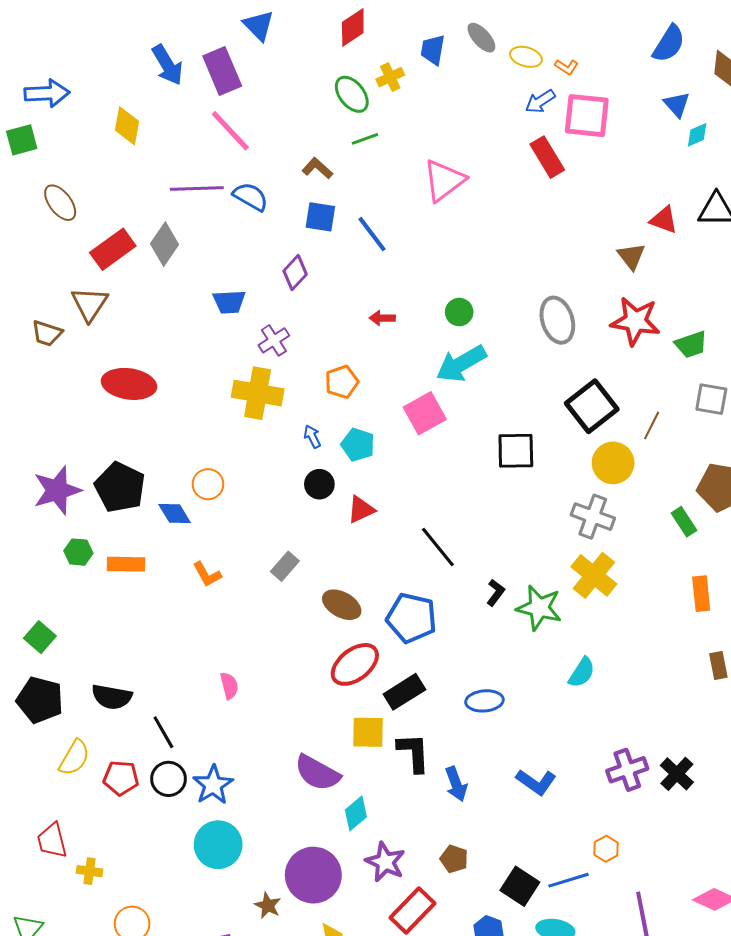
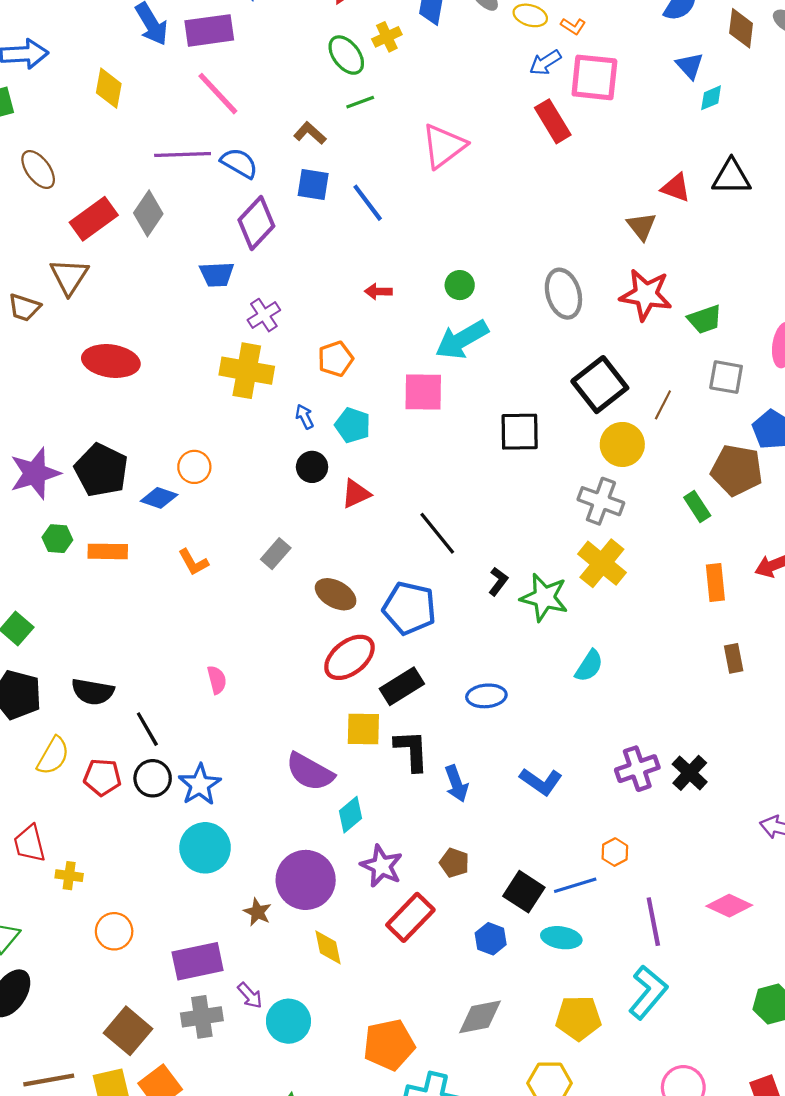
purple rectangle: (222, 71) -> (209, 30), turned -75
purple diamond: (295, 273) -> (256, 223), moved, size x1.4
pink square: (425, 413) -> (423, 392), turned 30
blue diamond: (175, 514) -> (159, 498), turned -40

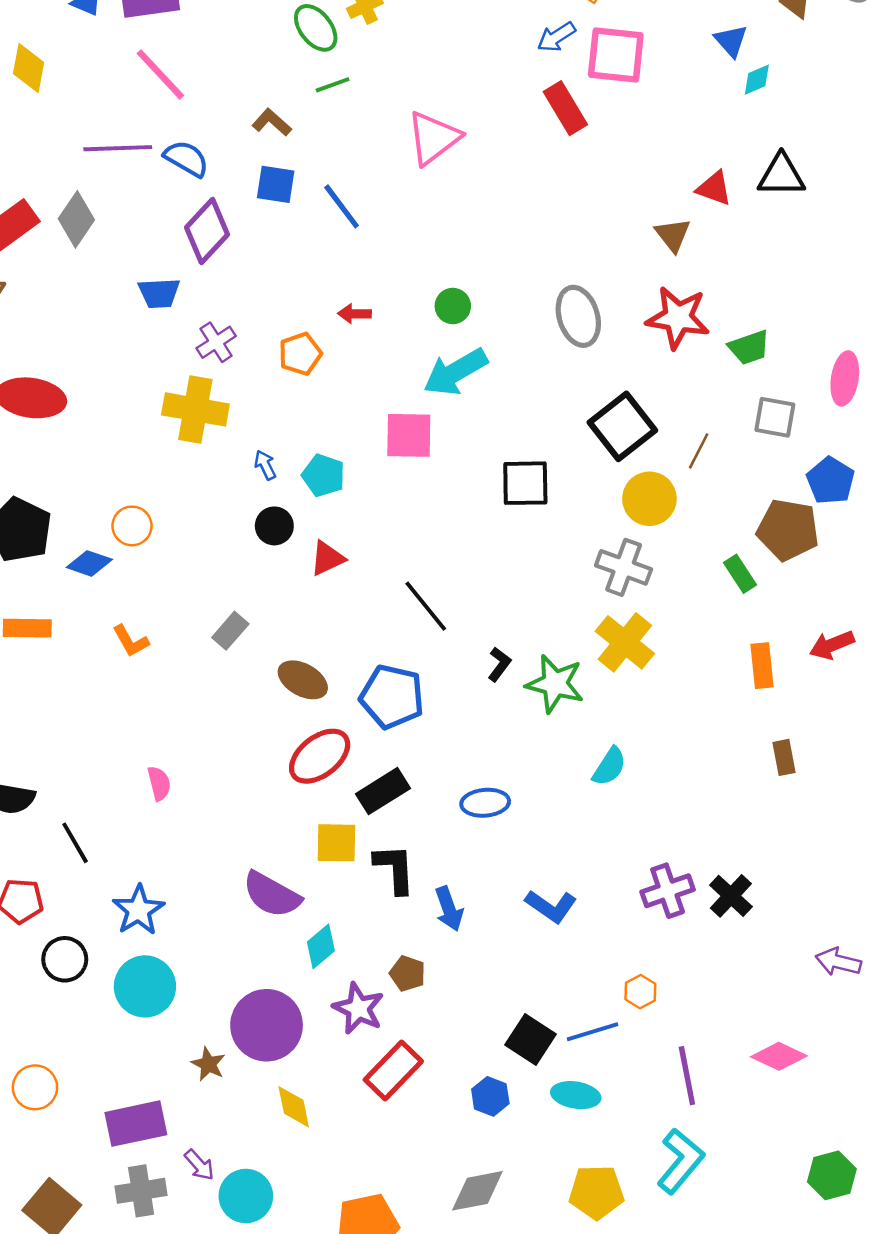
orange pentagon: (336, 359) -> (300, 354), moved
black circle: (153, 778) -> (65, 959), moved
brown pentagon: (454, 863) -> (408, 974), moved

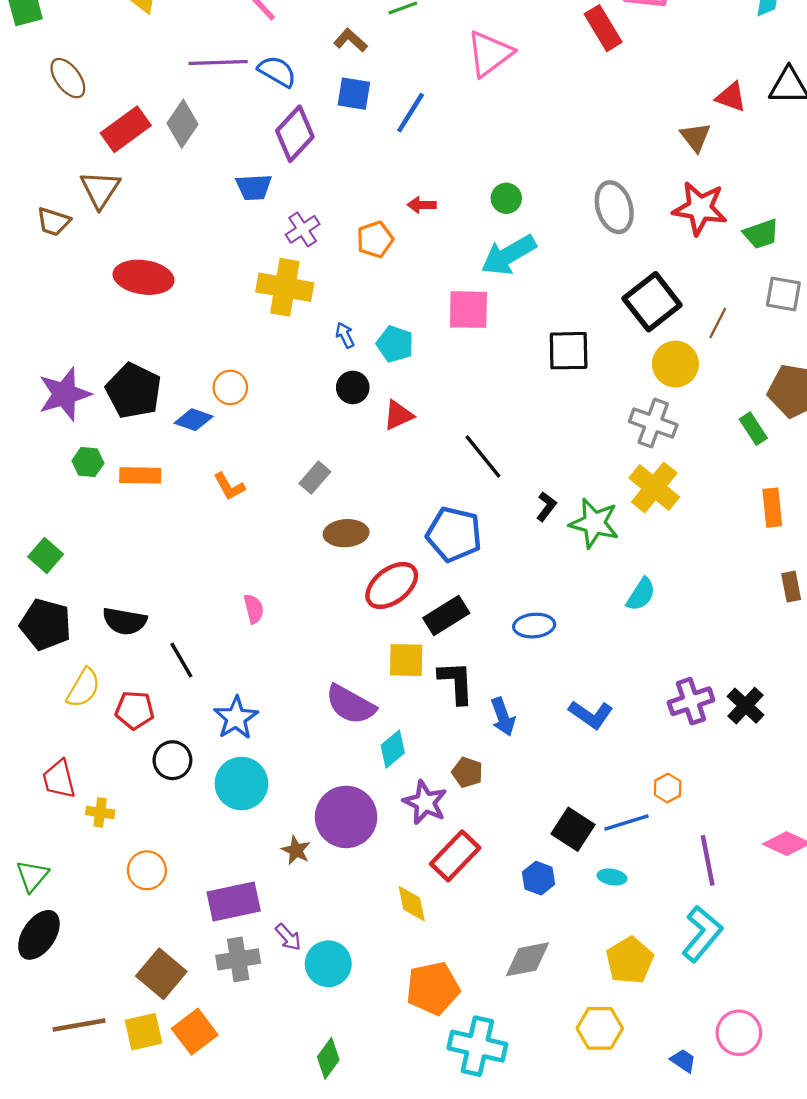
blue line: (342, 206) -> (411, 113), turned 69
brown ellipse: (303, 680) -> (346, 533), moved, turned -33
cyan ellipse: (576, 1095) -> (612, 877), size x0.7
yellow diamond: (294, 1107) -> (412, 904), moved
yellow pentagon: (596, 1192) -> (630, 960), turned -30

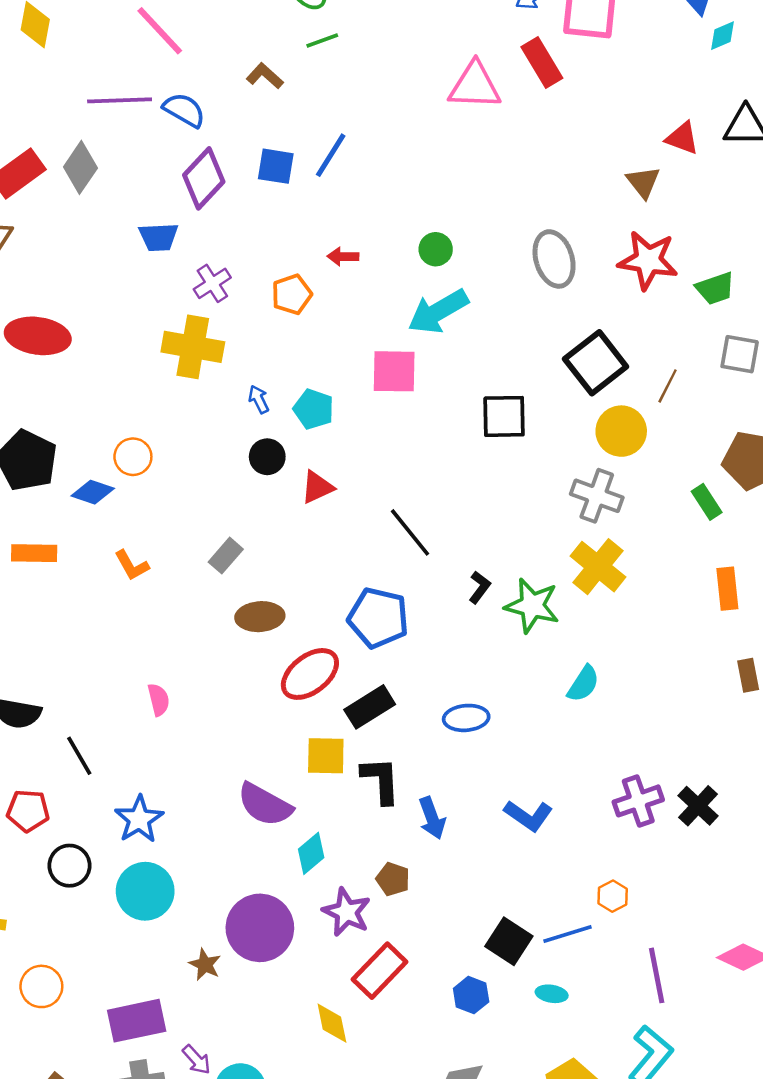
pink triangle: (490, 54) -> (475, 86), moved, turned 39
blue square: (354, 94) -> (276, 166), moved

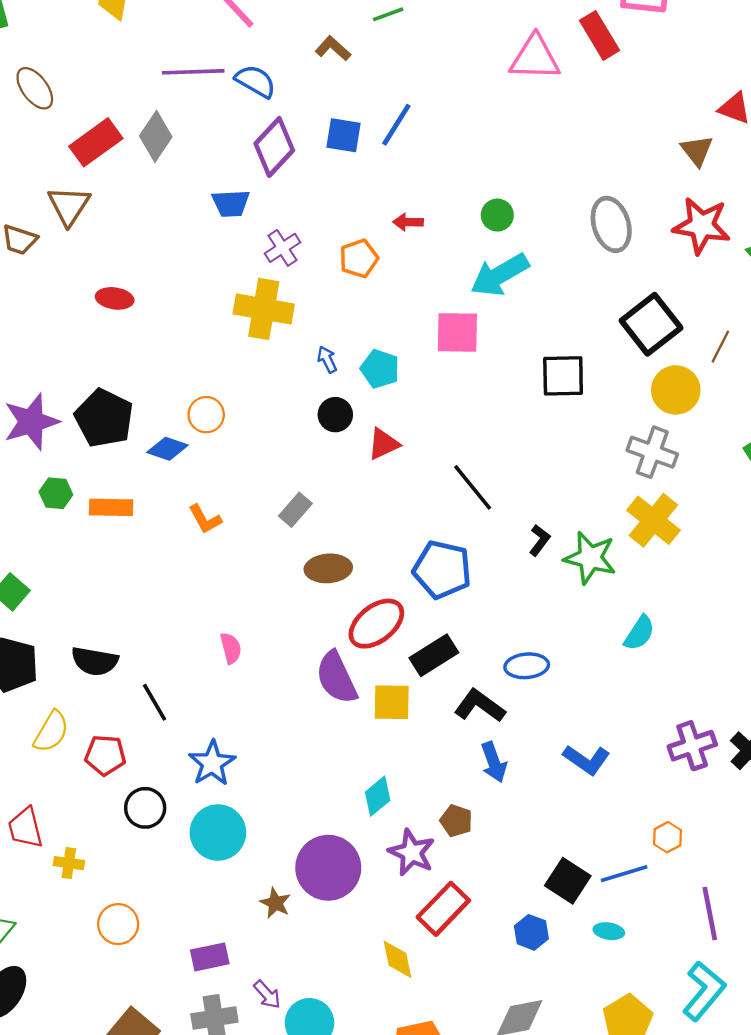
red ellipse: (38, 336) -> (115, 298), size x0.6
black L-shape: (381, 780) -> (480, 706), moved, turned -51
purple semicircle: (265, 805) -> (336, 678), moved, turned 36
purple rectangle: (137, 1021) -> (210, 957), size x0.7

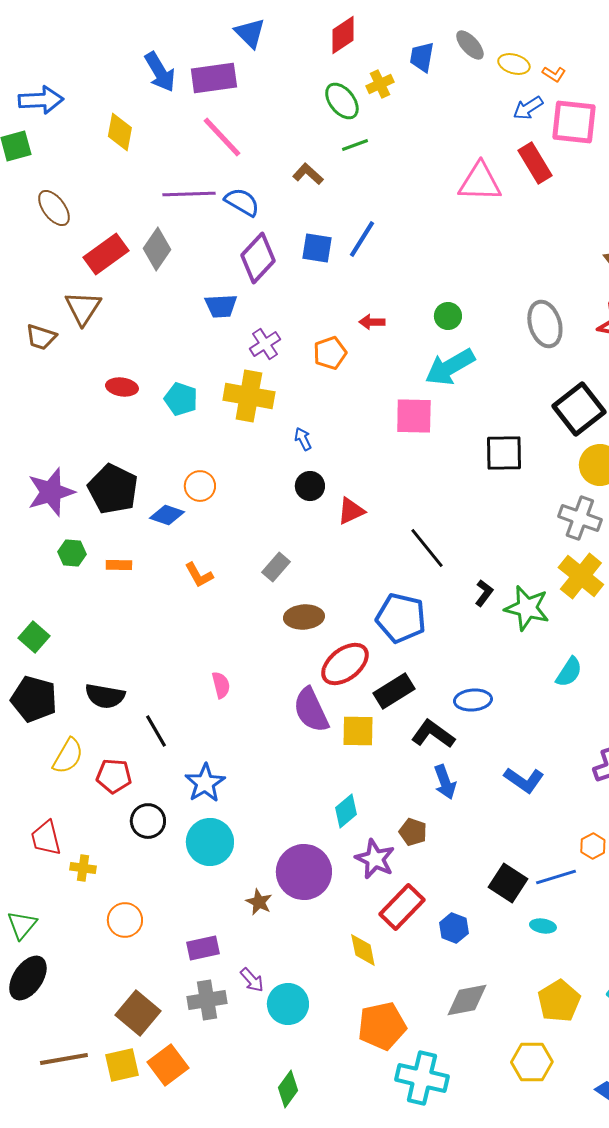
cyan pentagon: (380, 369) -> (181, 399), moved
orange rectangle: (111, 507) -> (119, 565), size x0.7
blue hexagon: (531, 932) -> (454, 928), moved

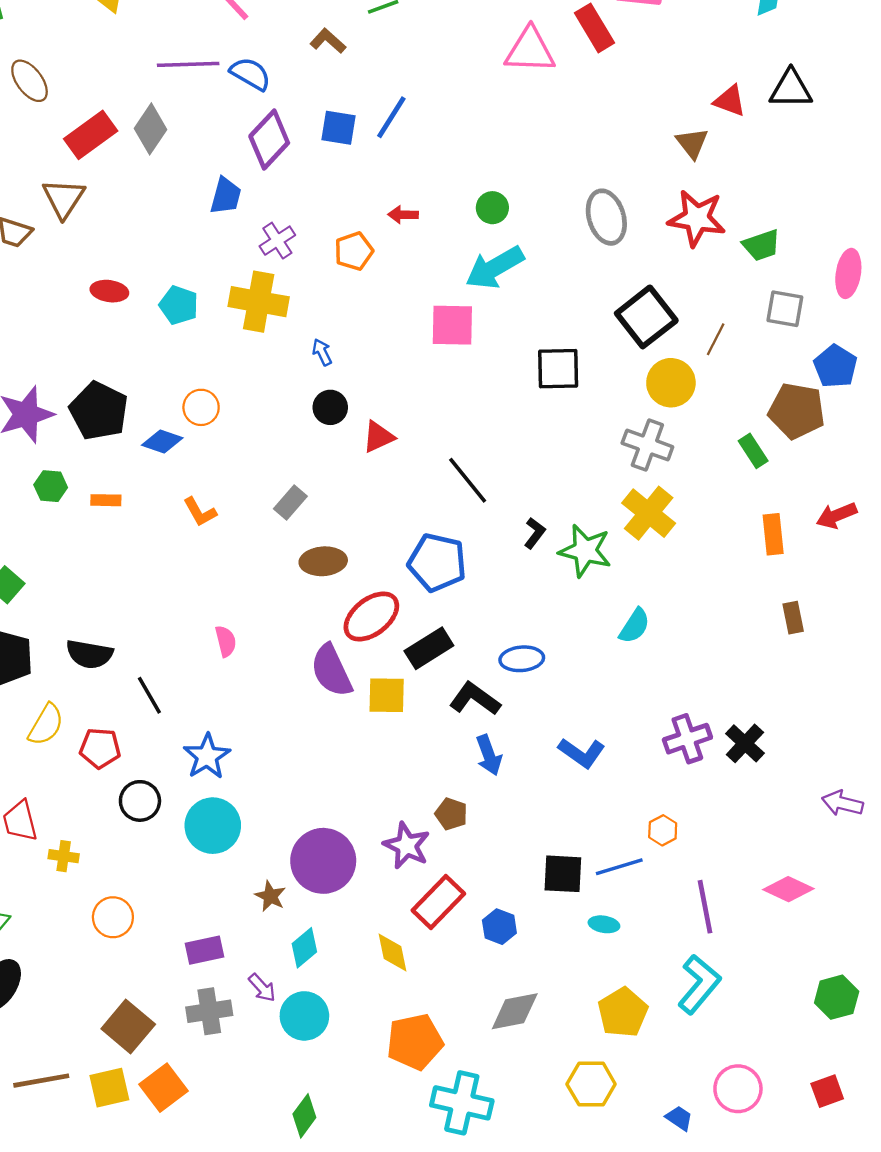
blue trapezoid: (221, 306) -> (226, 196), turned -72
cyan diamond: (346, 811) -> (304, 948), moved
black square: (508, 883) -> (563, 874), turned -30

